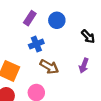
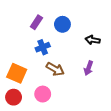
black arrow: (88, 36) -> (93, 40), turned 144

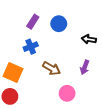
blue cross: (43, 47) -> (31, 47), moved
pink circle: (43, 94) -> (67, 93), moved

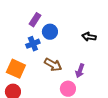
blue circle: (59, 24) -> (50, 32), moved
purple arrow: (85, 67) -> (80, 71), moved

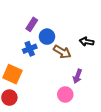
brown arrow: (53, 65) -> (62, 52), moved

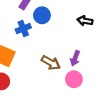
brown arrow: (62, 52) -> (51, 63), moved
pink circle: (65, 94) -> (74, 79), moved

